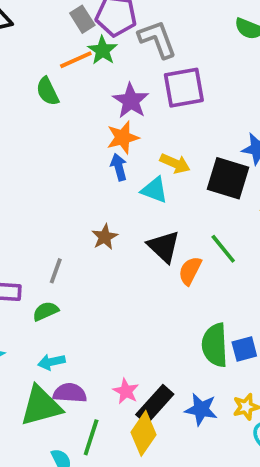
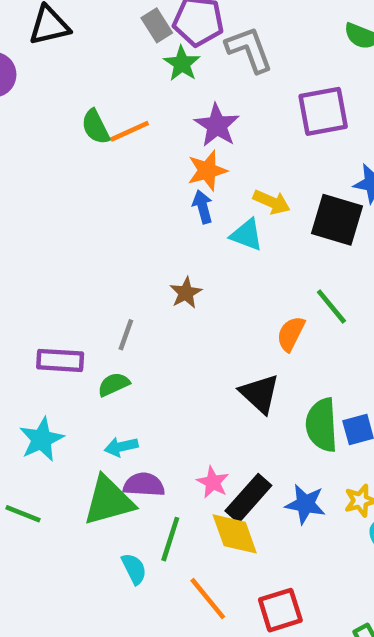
orange line: (76, 60) -> (130, 131), moved
purple square: (184, 88) -> (323, 111), moved
green semicircle: (48, 91) -> (95, 127), moved
black triangle: (164, 247) -> (260, 394), moved
yellow diamond: (144, 433) -> (235, 534), turned -54

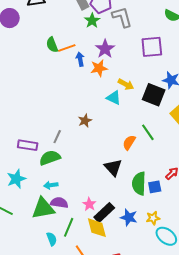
blue arrow: (203, 207) -> (80, 59), moved
green semicircle: (114, 384) -> (50, 158), size x1.5

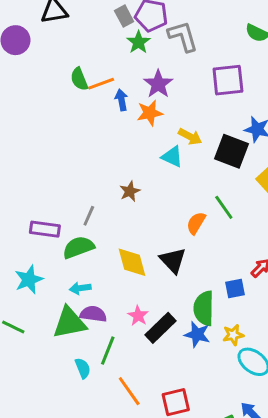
green semicircle: (139, 184) -> (204, 308), moved
yellow diamond: (97, 228) -> (132, 262), moved

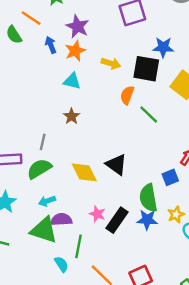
orange line: (101, 84) -> (31, 18), moved, turned 65
cyan triangle: (172, 157) -> (72, 81), moved
orange semicircle: (196, 223) -> (127, 95), moved
green triangle: (69, 323) -> (44, 230), turned 40

